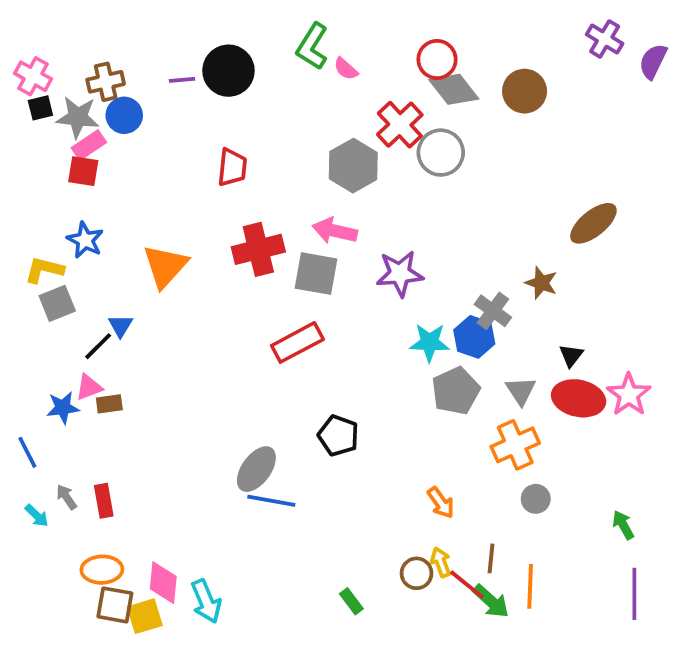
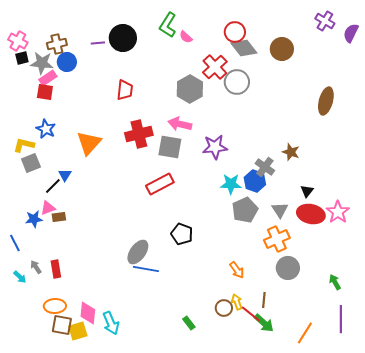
brown ellipse: (593, 223) -> (326, 101), moved, turned -36
gray circle: (536, 499) -> (288, 268), size x1.5
orange line: (530, 586) -> (305, 333), moved, turned 30

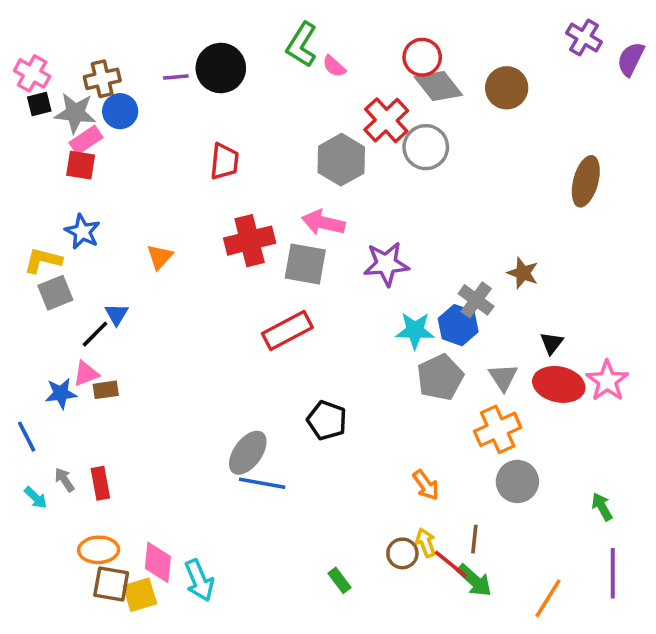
orange triangle: (89, 143) -> (160, 257), size x0.6

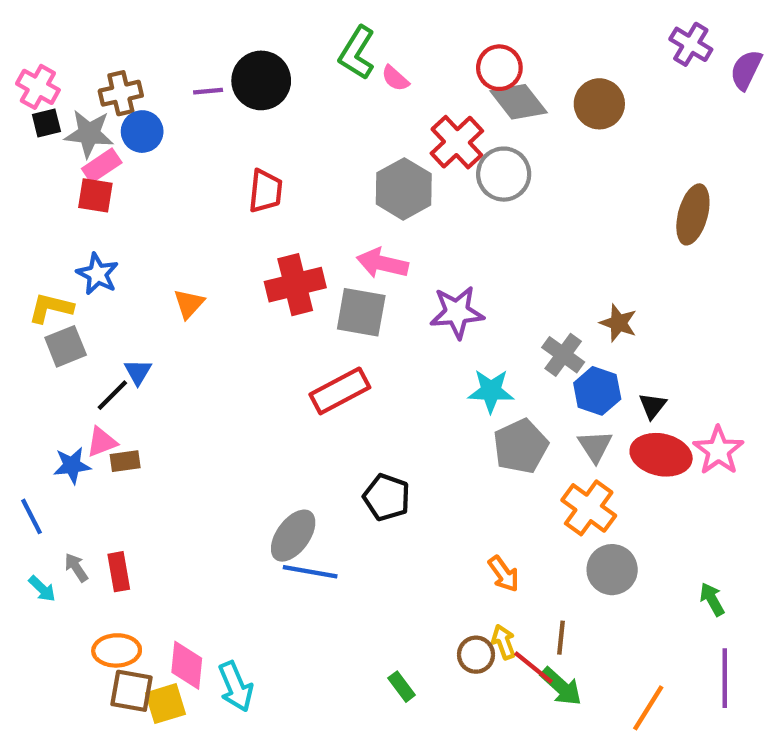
blue hexagon: (458, 325) -> (597, 391), moved
orange cross: (498, 429) -> (589, 508), turned -30

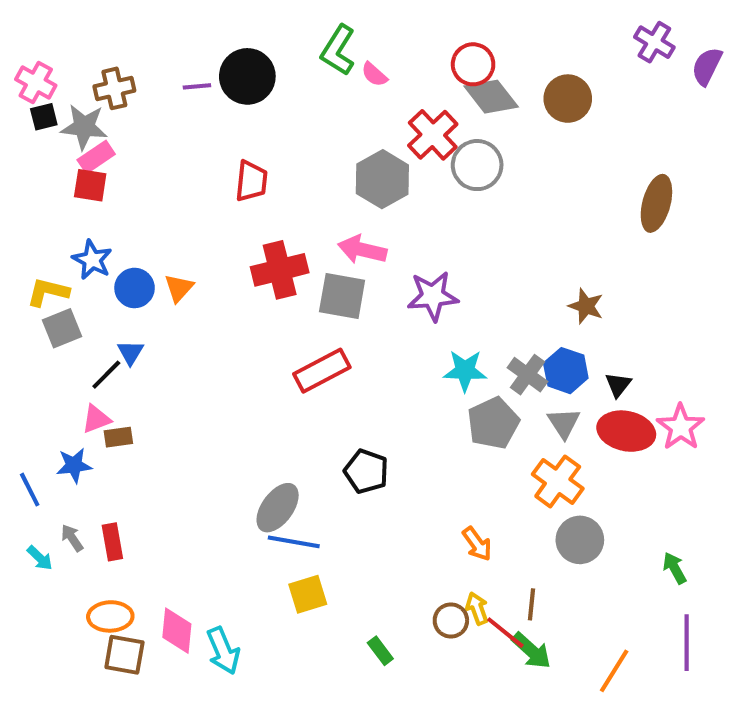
blue circle: (142, 132) -> (135, 288), moved
gray cross: (563, 355) -> (527, 375), moved
blue star: (72, 465) -> (74, 465), moved
yellow square: (166, 704) -> (308, 594), moved

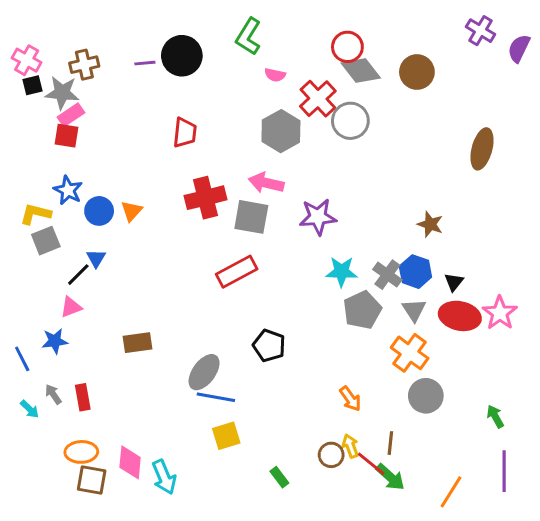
pink semicircle: (374, 74) -> (275, 75), moved, turned -30
brown rectangle: (118, 437) -> (137, 343), moved, size x1.4

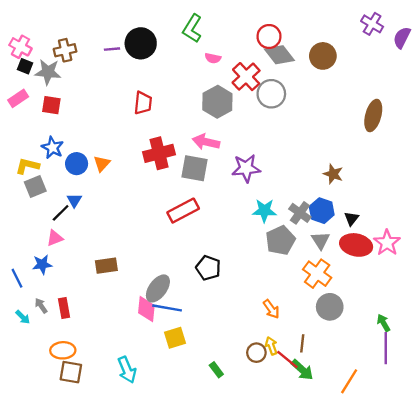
black square: (33, 85) -> (25, 66), turned 35
pink rectangle: (71, 115) -> (18, 98), moved
pink diamond: (130, 462) -> (146, 309), moved
purple line: (504, 471) -> (386, 348), moved

